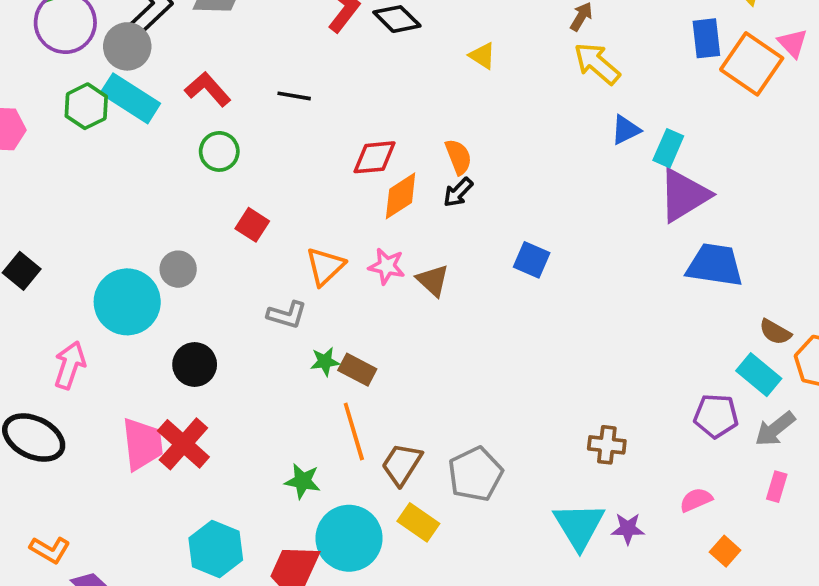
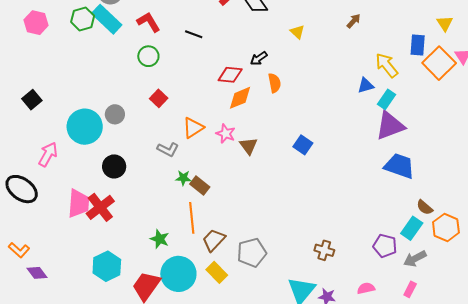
yellow arrow: (597, 64) -> (387, 65), moved
black arrow: (458, 192) -> (259, 58), moved
cyan rectangle: (759, 375) -> (412, 228), turned 75

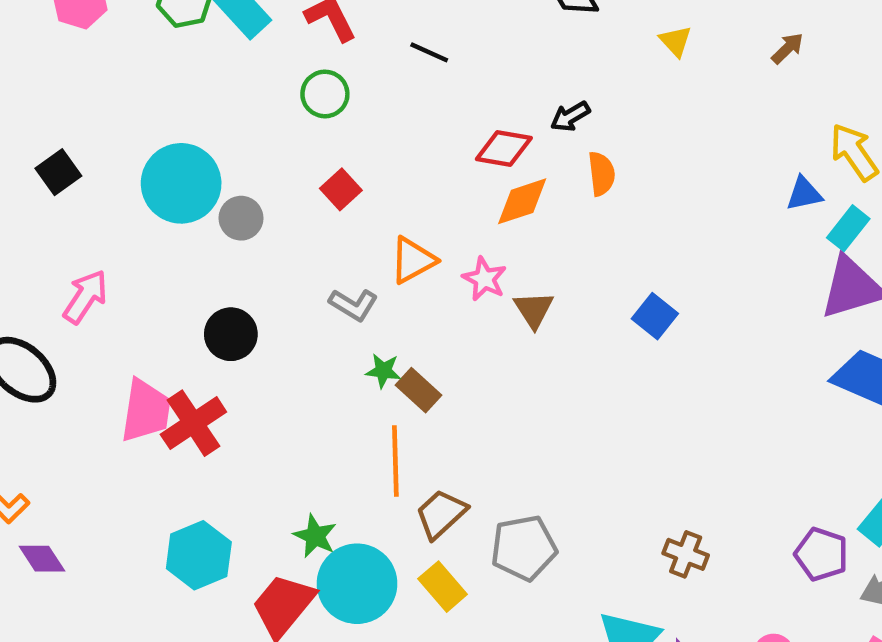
yellow triangle: (297, 32) -> (675, 41), moved
cyan circle: (85, 127) -> (181, 183), moved
green star: (160, 239) -> (315, 536), moved

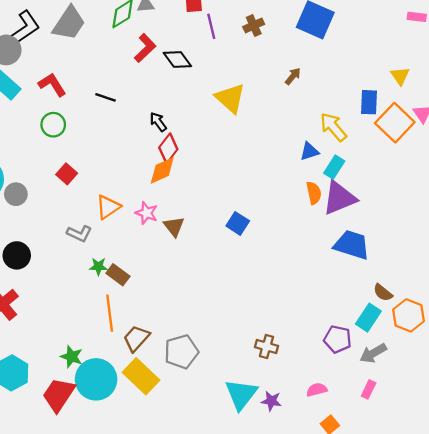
yellow triangle: (675, 41) -> (230, 98), moved, size x1.8
black arrow: (570, 116) -> (158, 122), moved, turned 90
red diamond: (504, 148) -> (168, 148), moved, turned -56
orange semicircle: (601, 174) -> (314, 193), moved
yellow rectangle: (443, 587) -> (141, 376), size x1.4

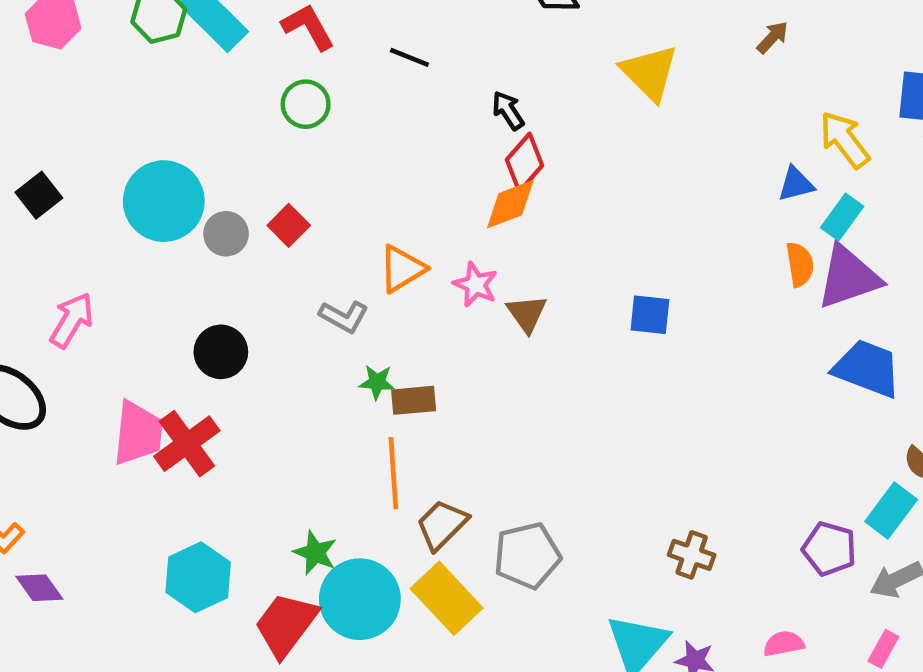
red square: (67, 174) -> (289, 225), moved
blue square: (238, 223) -> (650, 315), turned -30
brown rectangle: (118, 275) -> (414, 400), turned -45

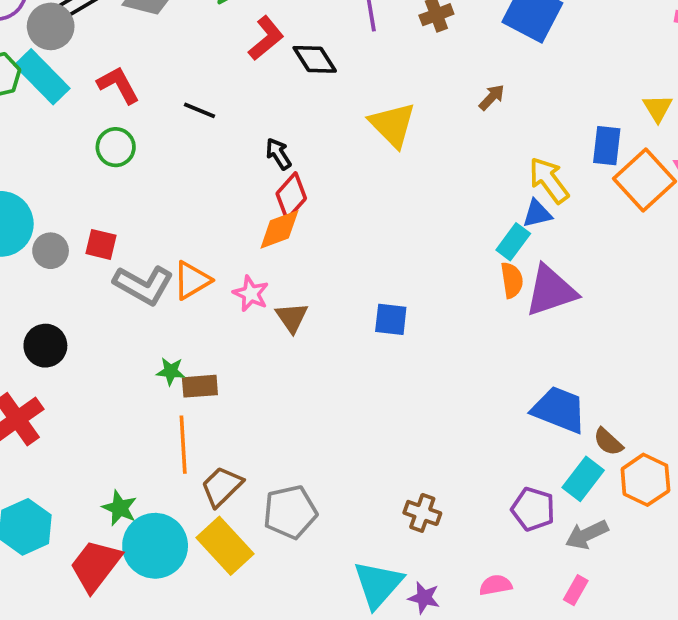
blue triangle: (796, 184) -> (537, 214), moved
cyan rectangle: (842, 217) -> (513, 242), moved
red square: (289, 225) -> (101, 244), turned -32
gray L-shape: (344, 316) -> (143, 285), moved, size x1.5
blue trapezoid: (867, 368) -> (559, 410), moved

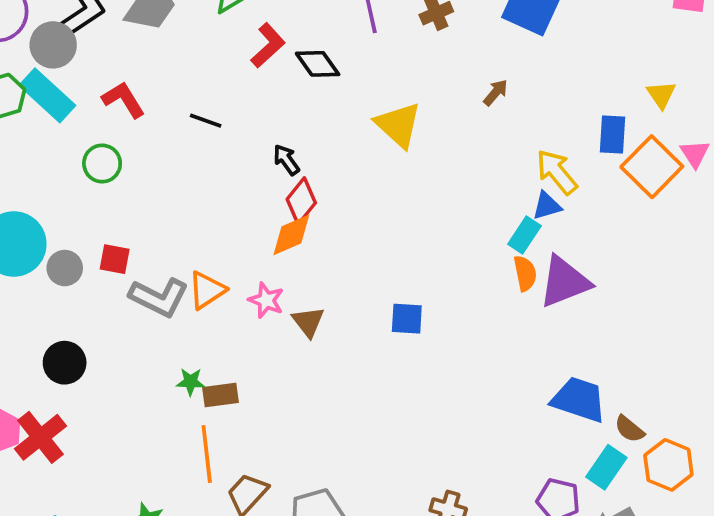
green circle: (116, 147) -> (102, 164), moved

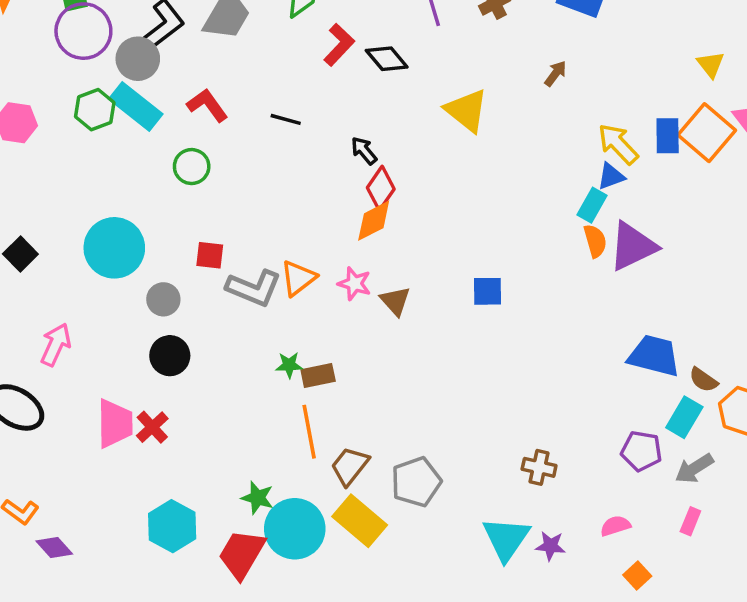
blue rectangle: (612, 134) -> (668, 136), moved
gray circle: (65, 268) -> (163, 299), moved
red cross: (40, 437) -> (152, 427), size x0.7

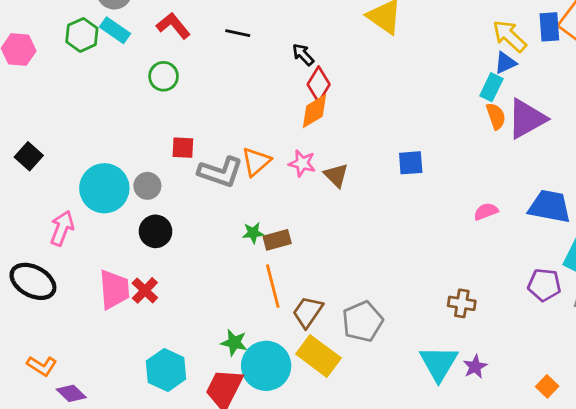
cyan rectangle: (136, 106) -> (115, 30), size x0.7
cyan circle: (114, 248) -> (104, 188), moved
pink semicircle: (615, 526) -> (486, 211), moved
purple star: (550, 546) -> (475, 367), turned -30

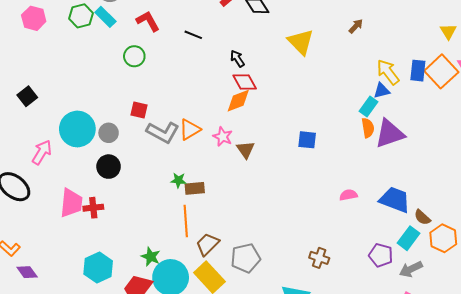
red diamond: (319, 84) -> (245, 82), turned -70
blue square: (411, 163) -> (307, 140), moved
red cross: (145, 290) -> (93, 208), turned 30

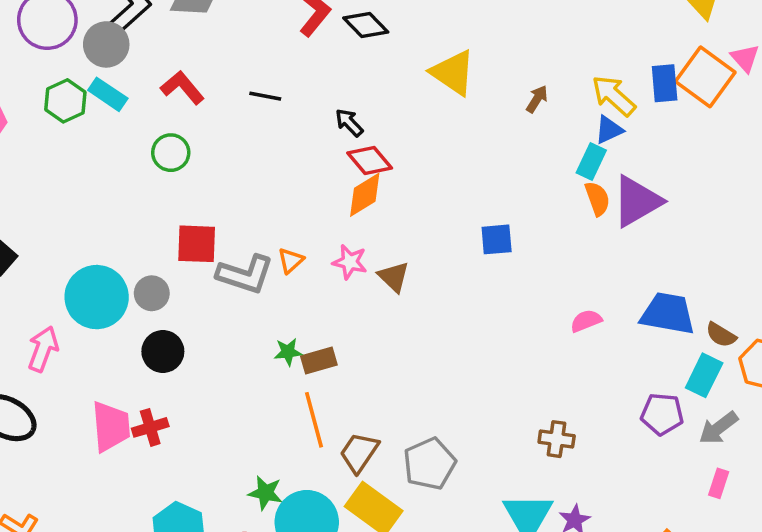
brown arrow: (356, 26) -> (537, 99), moved
red square: (139, 110) -> (197, 244), size x1.4
orange triangle: (190, 130) -> (291, 261), size x0.7

